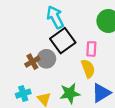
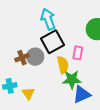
yellow semicircle: (88, 69) -> (63, 65), moved
green star: (70, 93) -> (72, 80), moved

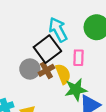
cyan arrow: (48, 19) -> (58, 30), moved
brown cross: (22, 58) -> (46, 70), moved

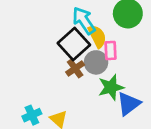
gray circle: (30, 69) -> (96, 62), moved
yellow semicircle: (63, 74) -> (97, 36), moved

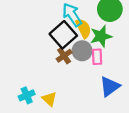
pink rectangle: (110, 50) -> (97, 57), moved
green star: (111, 87) -> (101, 36), moved

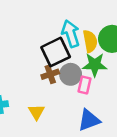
yellow semicircle: (83, 28) -> (90, 41), moved
yellow triangle: (49, 99) -> (36, 112), moved

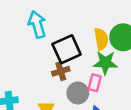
cyan arrow: (71, 34) -> (37, 24), moved
gray circle: (71, 74) -> (78, 93), moved

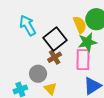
pink rectangle: (95, 83) -> (83, 60), size x1.5
gray circle: (78, 93) -> (38, 74), moved

